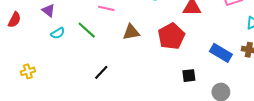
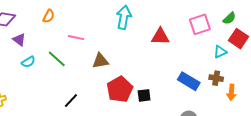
red pentagon: (171, 36) -> (120, 89), moved
black square: (189, 76) -> (144, 95), moved

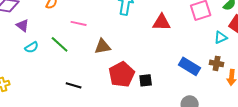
black line: (71, 101) -> (74, 85), turned 63

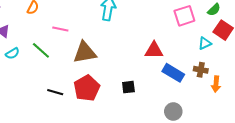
red triangle: (162, 22) -> (154, 50), moved
brown triangle: (103, 46) -> (85, 52), size x1.4
red pentagon: (122, 74) -> (87, 88), moved

